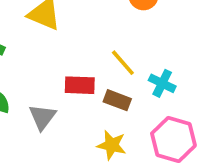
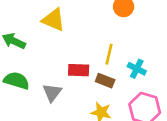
yellow line: (123, 63) -> (109, 54), turned 54

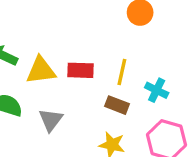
yellow triangle: (53, 20) -> (41, 70), moved, turned -30
red rectangle: (79, 70) -> (81, 70), moved

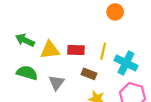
cyan cross: (157, 90) -> (126, 63), size x1.5
brown rectangle: (117, 105) -> (89, 74), moved

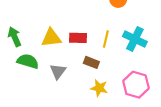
green arrow: (25, 40) -> (14, 37), moved, turned 42
cyan cross: (126, 63) -> (135, 39), moved

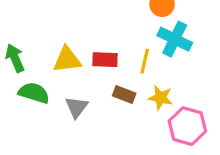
cyan cross: (135, 39) -> (175, 39), moved
yellow star: (99, 88) -> (160, 98), moved

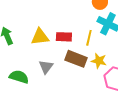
green semicircle: (34, 93) -> (19, 77), moved
brown rectangle: (124, 94) -> (76, 59), size x1.5

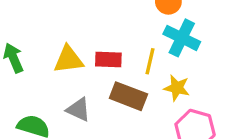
yellow star: (99, 61) -> (177, 88), moved
gray triangle: (46, 67) -> (78, 110), turned -42

